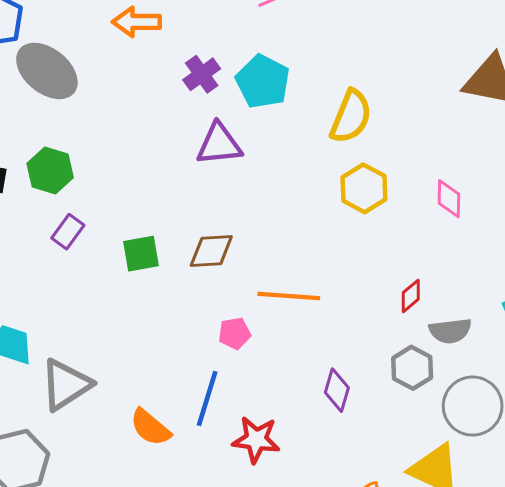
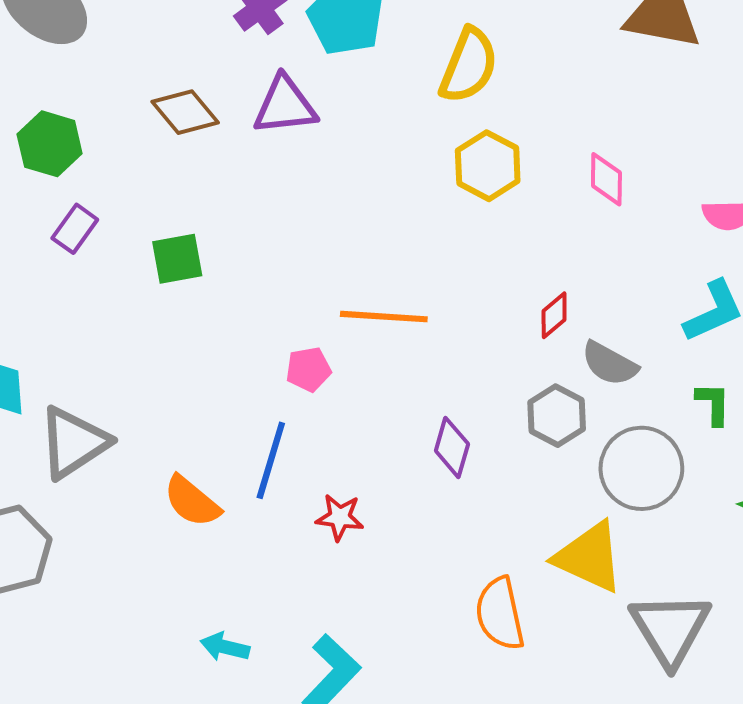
brown diamond: (211, 251) -> (185, 112), moved, turned 54
gray semicircle: (450, 331) -> (610, 364), turned 36
red star: (256, 440) -> (340, 517), size x0.7

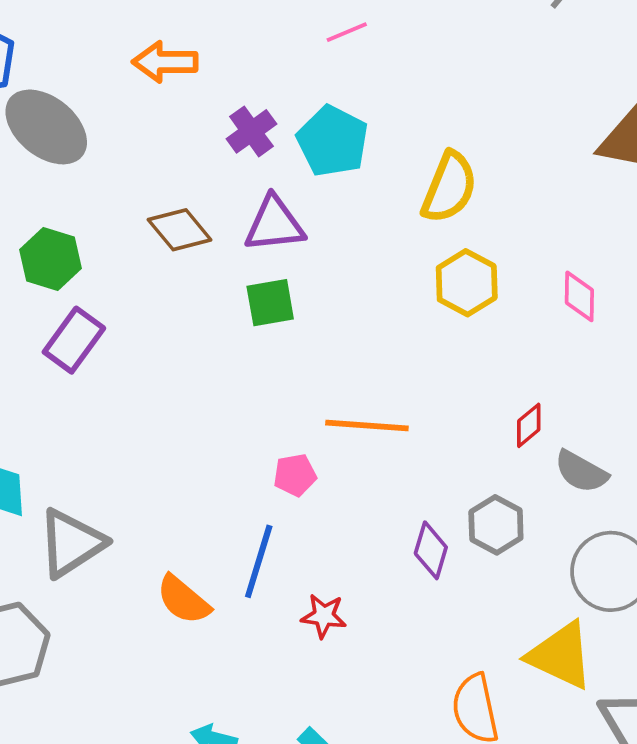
purple rectangle: (75, 229) -> (74, 340), size x1.4
green square: (177, 259) -> (270, 303), moved
gray hexagon: (557, 416) -> (496, 525), moved

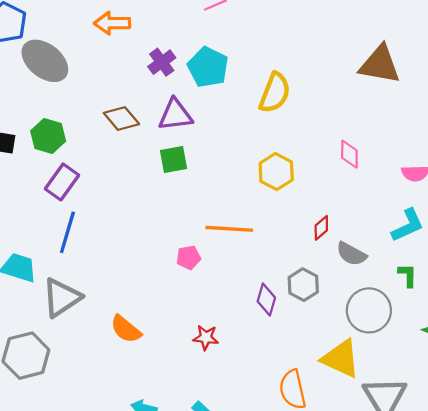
yellow hexagon: (467, 283) -> (276, 172), moved
blue line: (259, 561) -> (67, 232), moved

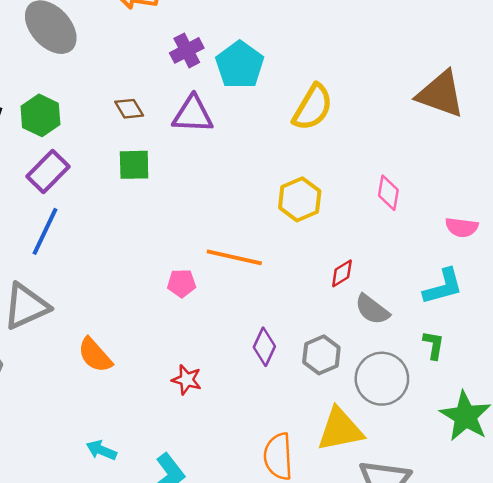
brown diamond: (121, 119) -> (129, 109), size x0.7
green square: (173, 160) -> (134, 165), moved
gray hexagon: (303, 285) -> (321, 355), moved
yellow triangle: (341, 359) -> (340, 430), turned -45

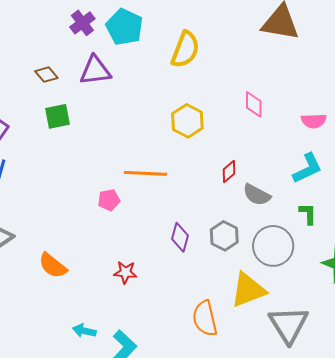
cyan arrow: (101, 450) -> (84, 331), moved

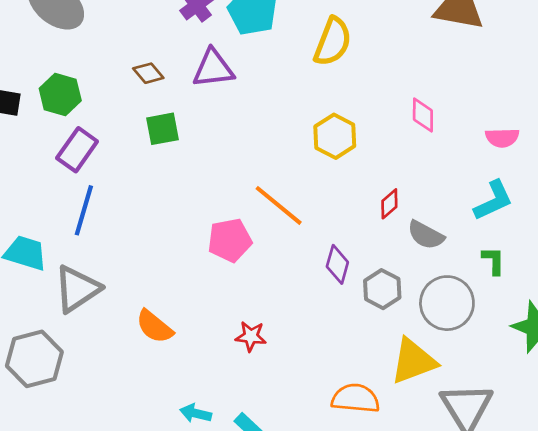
orange line: (146, 173) -> (279, 205), turned 36
pink pentagon: (109, 200) -> (230, 240), size x1.5
purple diamond: (180, 237) -> (337, 264), moved
orange semicircle: (205, 318) -> (356, 398), turned 108

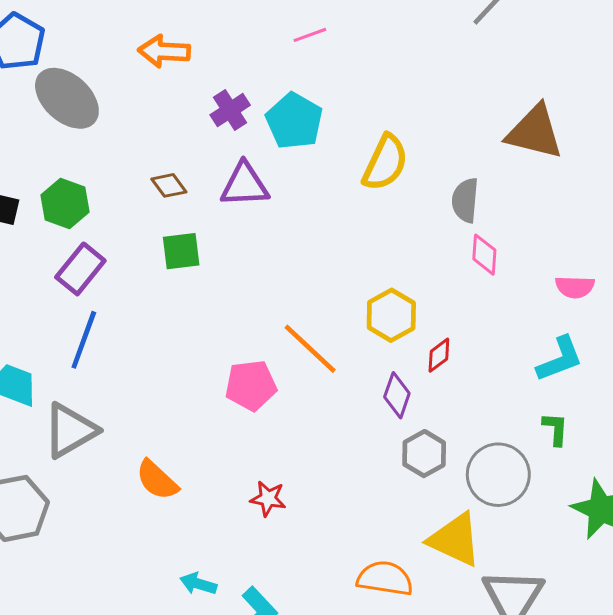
yellow hexagon: (335, 136) -> (391, 315), moved
gray semicircle: (426, 235) -> (465, 200), moved, turned 63
purple diamond: (337, 264) -> (397, 395), moved
yellow triangle: (413, 361) -> (455, 540), turned 42

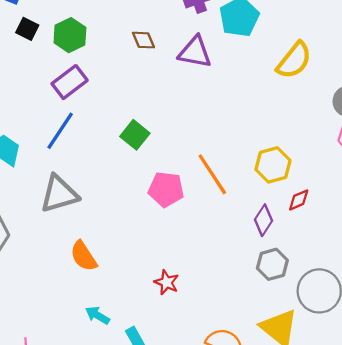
green square: (181, 251) -> (135, 135), moved, turned 32
gray triangle: (70, 430) -> (59, 194), moved
orange semicircle: (157, 480) -> (84, 256), moved
red star: (268, 499) -> (167, 282), moved

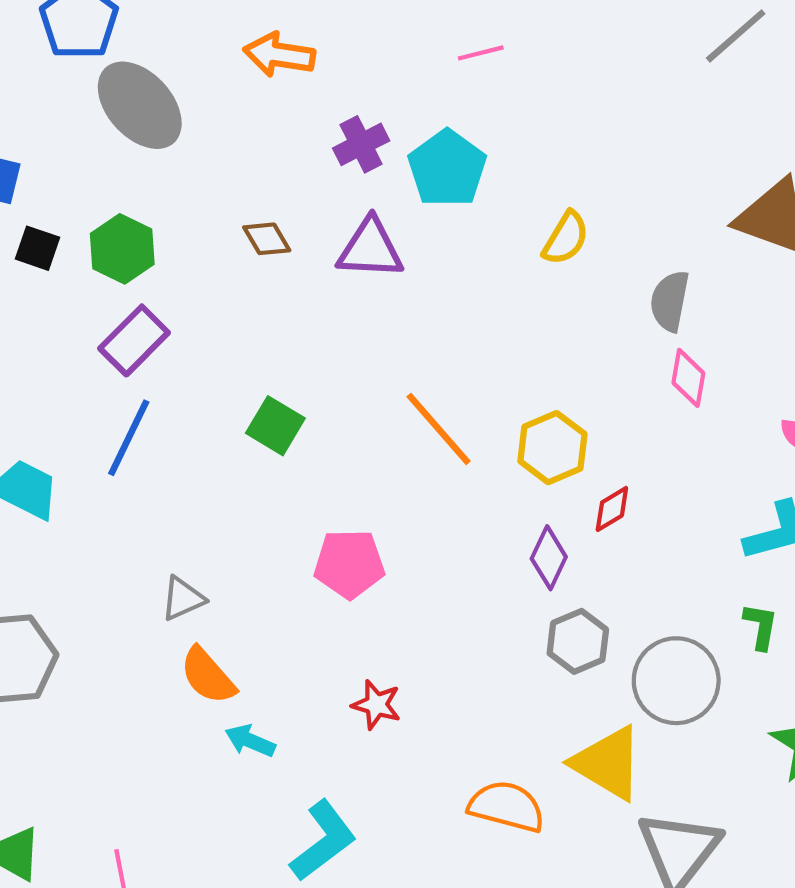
yellow semicircle: (294, 60) -> (566, 238), size x0.7
orange line: (212, 174) -> (439, 429), moved
pink pentagon: (166, 189) -> (349, 564), moved
gray triangle: (59, 194) -> (183, 599), moved, size x0.6
cyan arrow: (97, 315) -> (250, 741), moved

